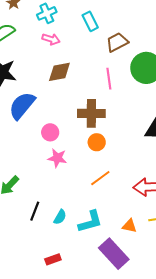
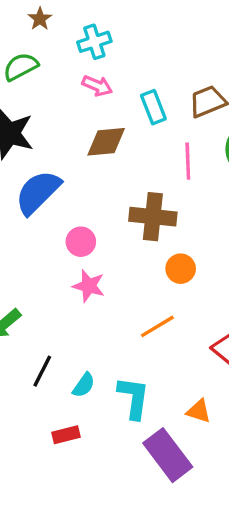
cyan rectangle: (90, 21) -> (153, 107), moved
orange circle: (97, 142) -> (181, 269), moved
cyan L-shape: (90, 222) -> (134, 398), turned -72
red rectangle: (53, 259) -> (66, 435), moved

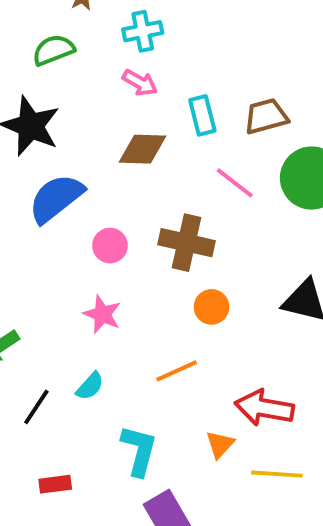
pink line: (188, 161) -> (235, 183), turned -57
pink circle: (81, 242) -> (110, 246), moved
cyan semicircle: (84, 385) -> (90, 386), moved
orange triangle: (199, 411) -> (220, 444), moved, turned 48

